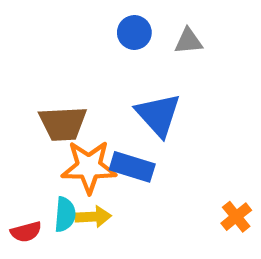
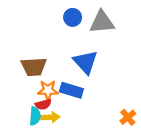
gray triangle: (188, 41) -> (102, 22), size x1.6
orange star: (89, 167) -> (48, 90), size x0.7
red semicircle: (26, 232) -> (43, 104), moved

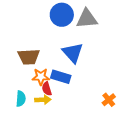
blue circle: (73, 17) -> (62, 15), size x1.5
red semicircle: (43, 104) -> (47, 89), moved, turned 88
cyan semicircle: (35, 116) -> (21, 99), moved

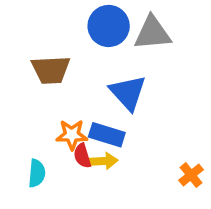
brown trapezoid: (29, 57) -> (51, 70), moved
yellow arrow: (43, 100) -> (103, 161), moved

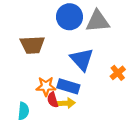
orange cross: (191, 175) -> (118, 73), moved

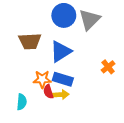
gray triangle: (98, 21) -> (90, 20), turned -40
blue triangle: (82, 59) -> (61, 51), moved, turned 40

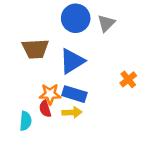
gray triangle: (90, 20) -> (106, 23), size x0.7
red semicircle: (48, 92) -> (45, 109), moved

